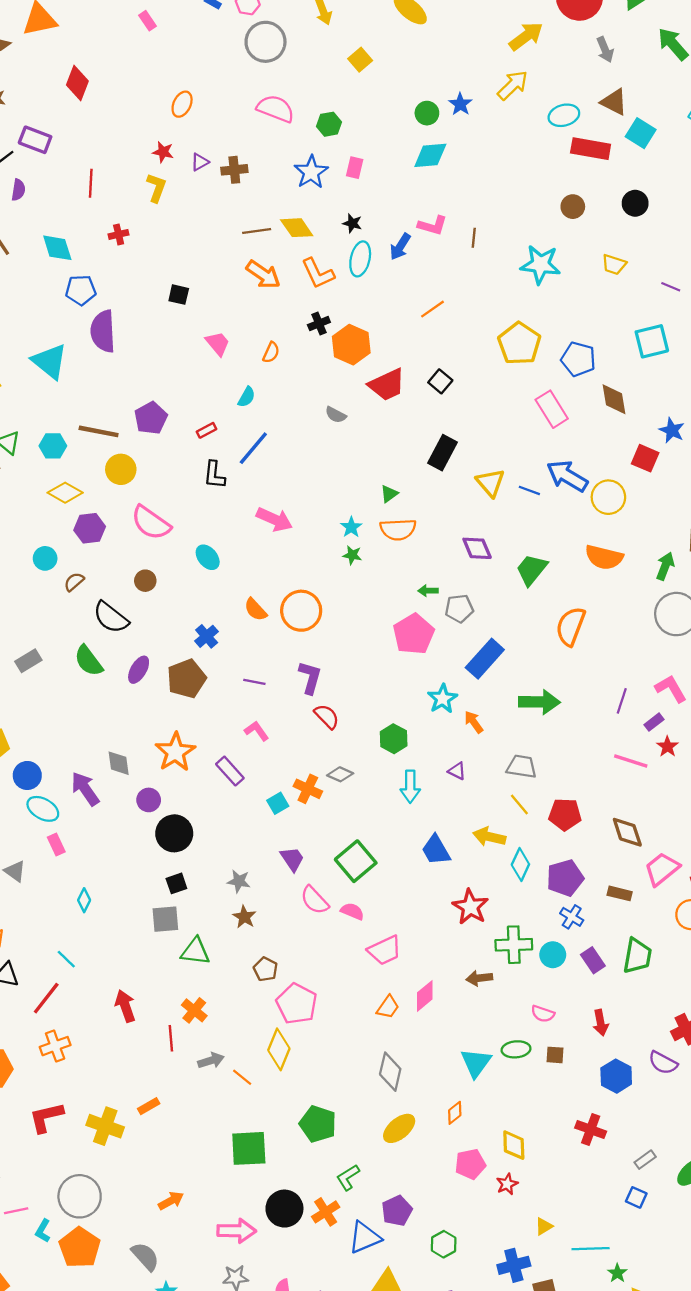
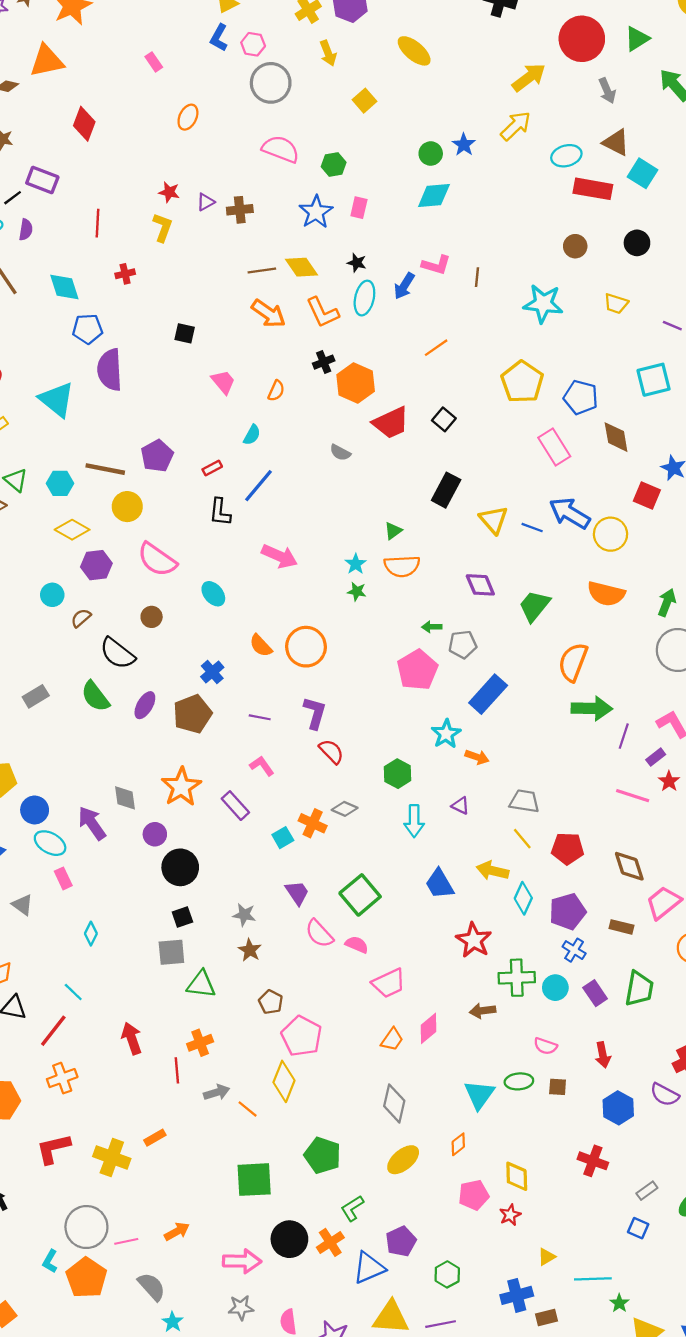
orange ellipse: (182, 104) -> (188, 117), moved
green arrow: (539, 702) -> (592, 708), moved
orange arrow: (474, 722) -> (477, 757), turned 145
orange cross: (194, 1010) -> (200, 1043), turned 30
pink line: (16, 1211) -> (126, 1241), moved

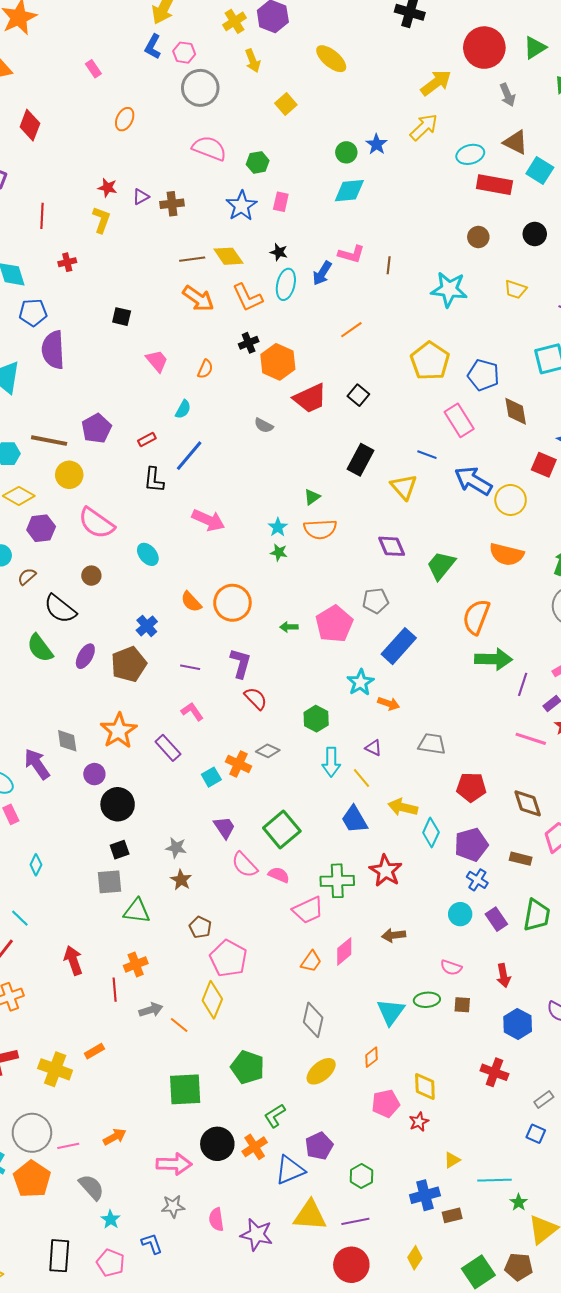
blue line: (532, 528) -> (427, 455), moved
green arrow: (432, 627) -> (289, 627), moved
yellow line: (522, 839) -> (361, 778), moved
green cross: (517, 978) -> (337, 881), moved

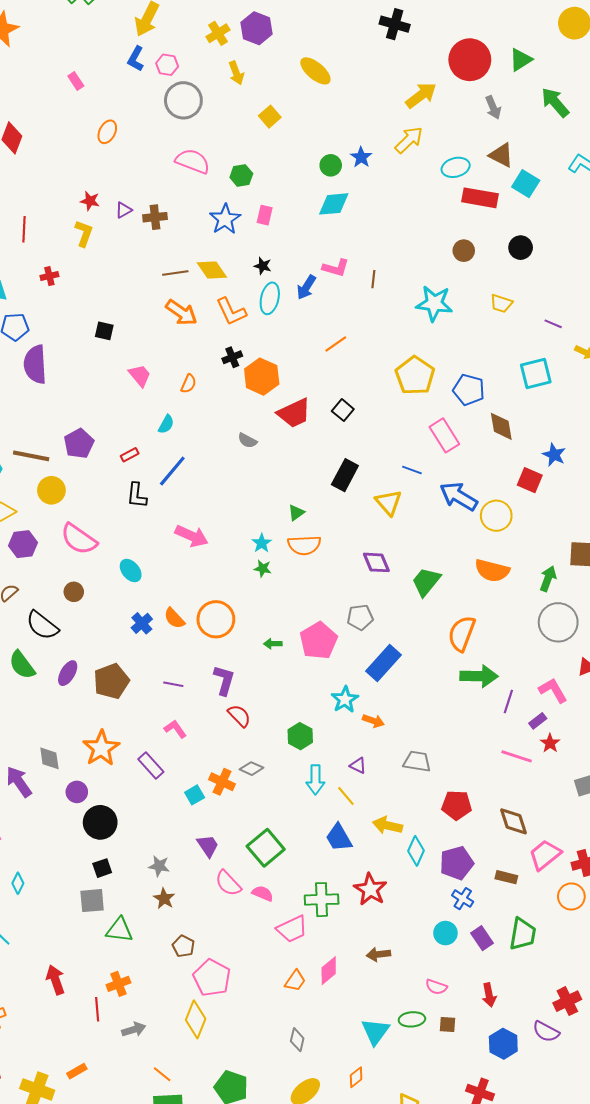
blue cross: (147, 626) -> (142, 623), moved
gray diamond: (313, 1020) -> (297, 1040), size x0.7
orange line: (179, 1025) -> (162, 1074), moved

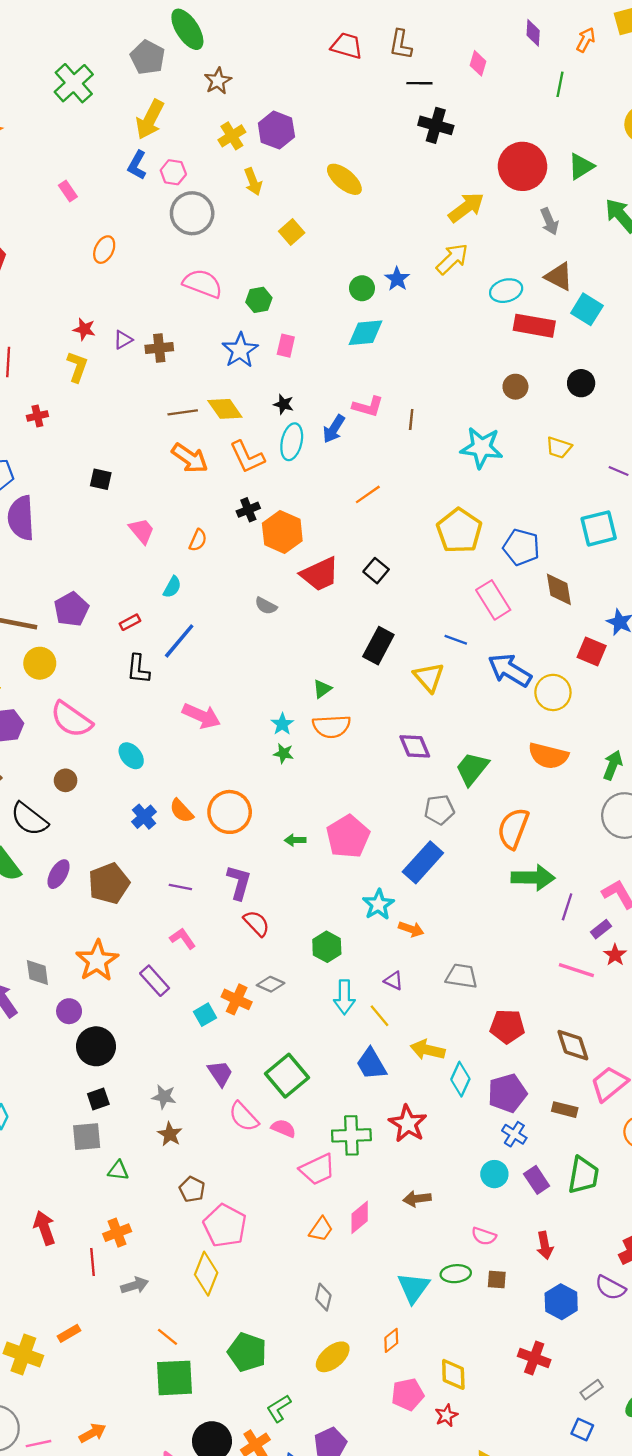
gray pentagon: (360, 617) -> (439, 810), moved
green triangle: (119, 930) -> (118, 1171), size x0.7

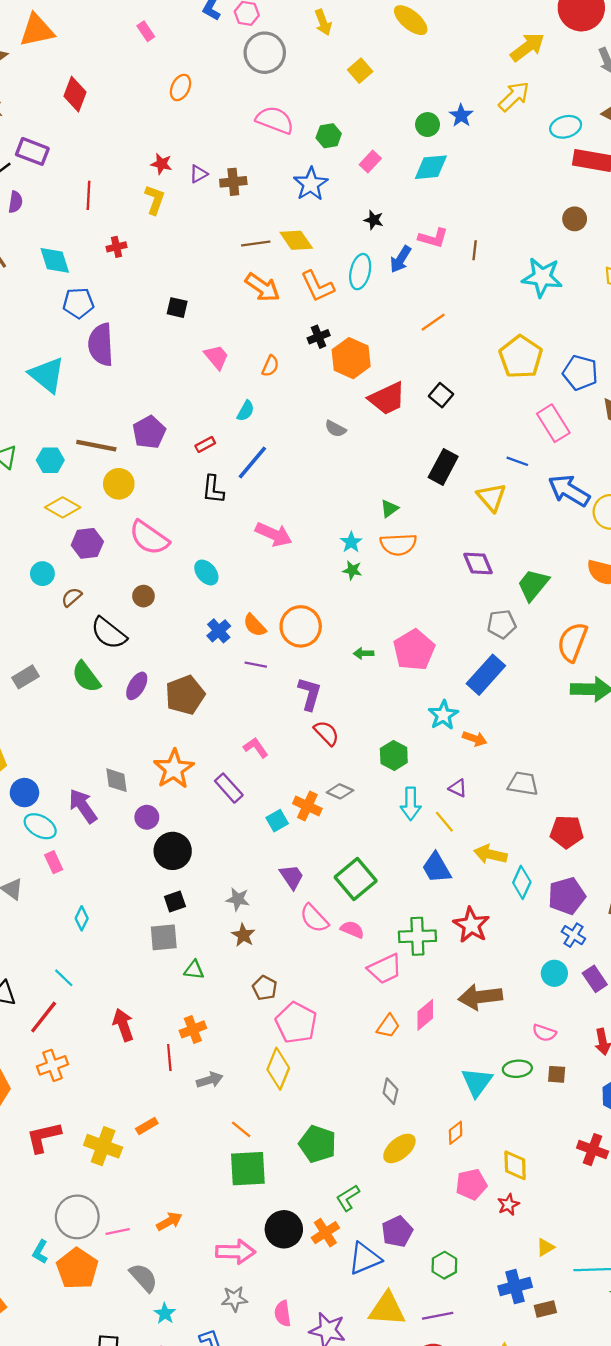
pink rectangle: (286, 346) -> (370, 162), moved, turned 30
black star: (283, 404) -> (374, 220), moved
purple line: (180, 887) -> (256, 665), moved
brown arrow: (417, 1199) -> (480, 997), size x1.6

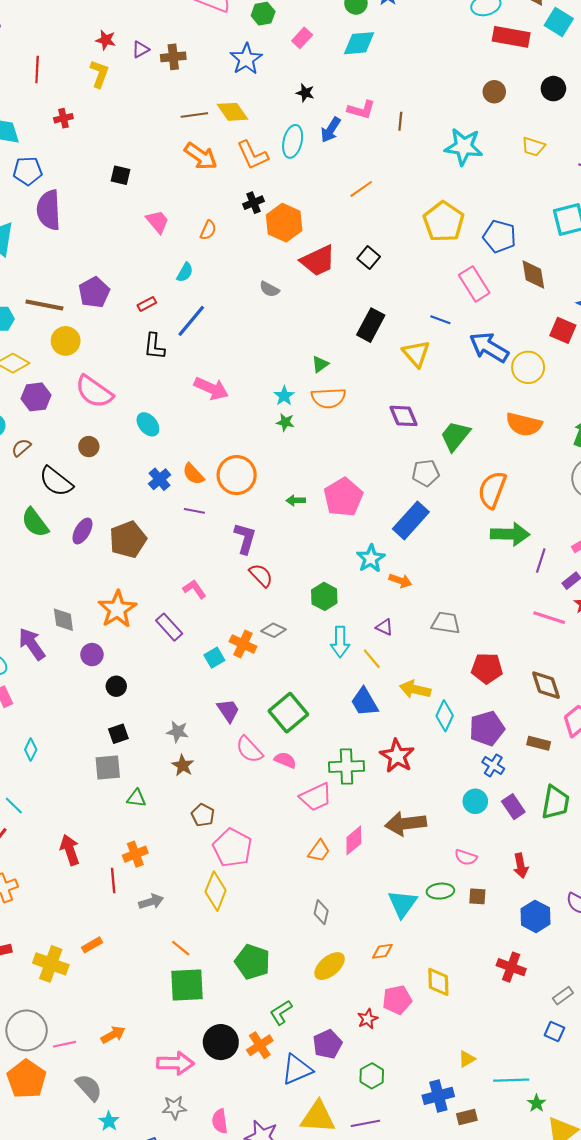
black circle: (173, 851) -> (116, 686), size x0.6
orange diamond: (456, 1133) -> (382, 951), turned 30
red star: (508, 1205) -> (368, 1019), moved

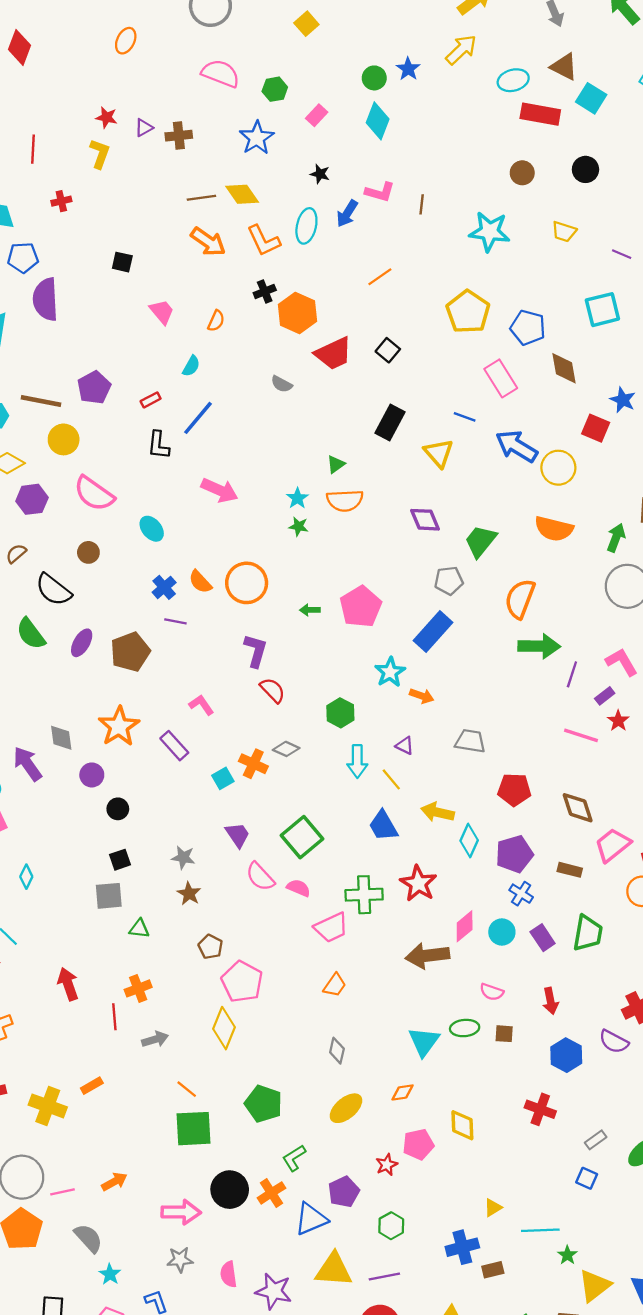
cyan diamond: (359, 43) -> (378, 121), turned -64
purple line: (194, 511) -> (175, 621), moved
pink diamond: (354, 840) -> (465, 926), moved

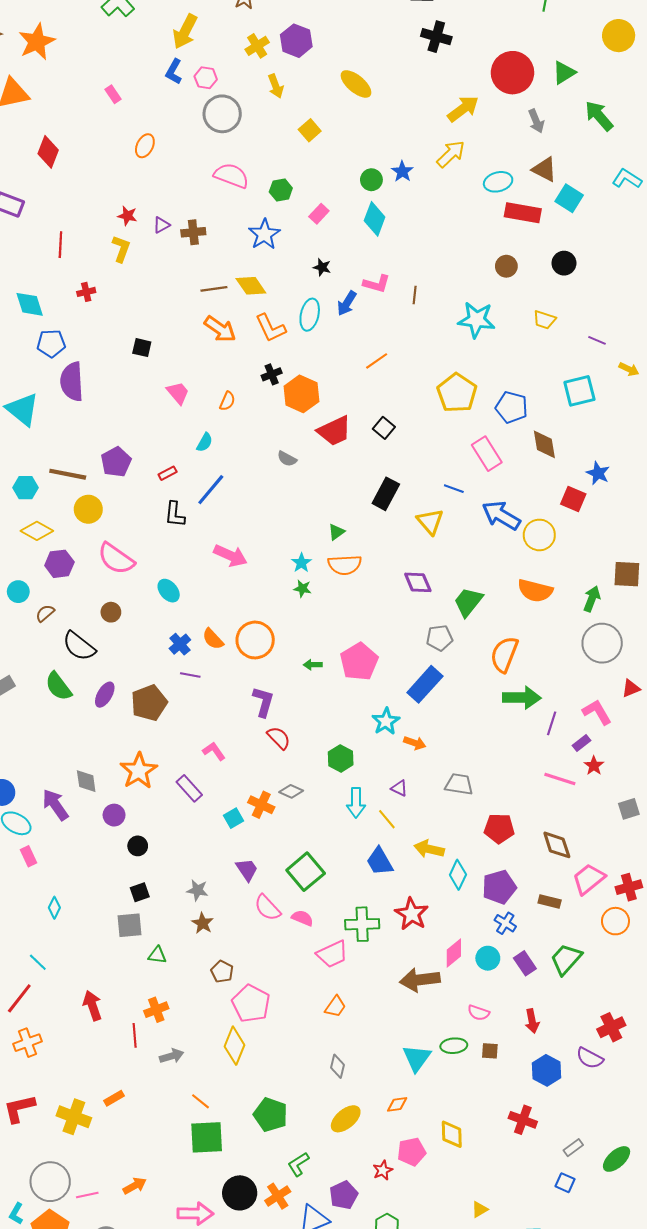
green trapezoid: (588, 933) -> (566, 959), turned -148

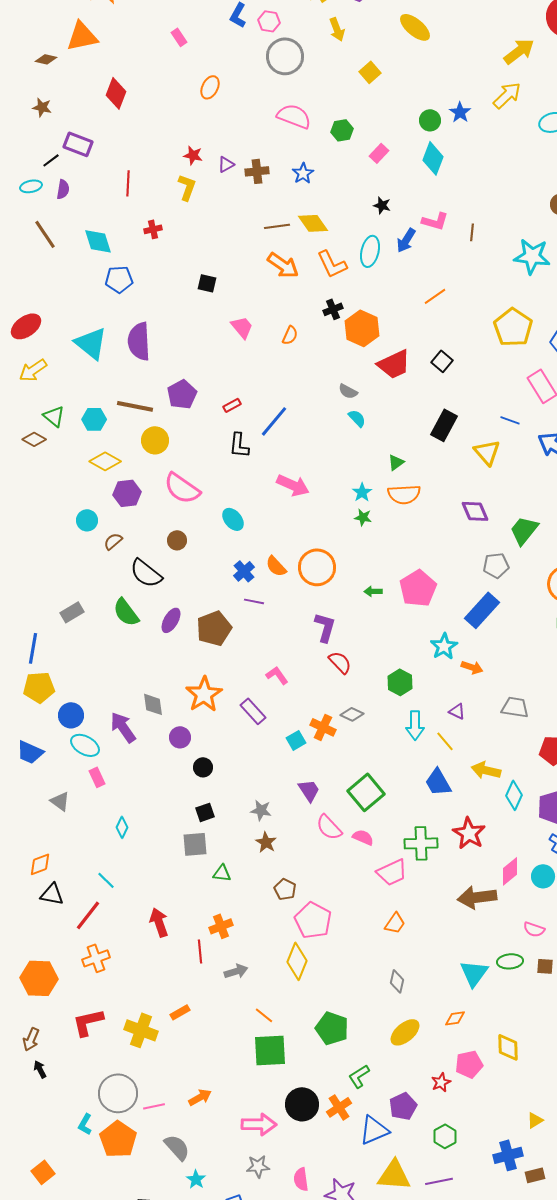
blue star: (264, 234) -> (303, 173), moved, size x0.7
purple semicircle: (72, 382) -> (139, 341), moved
cyan semicircle: (205, 442) -> (357, 418), moved, turned -72

